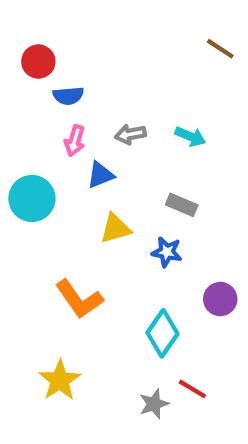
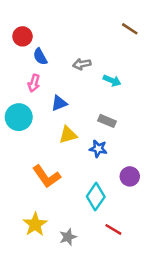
blue semicircle: (68, 96) -> (40, 57), turned 66
gray arrow: (130, 134) -> (82, 64), moved
pink arrow: (75, 141) -> (34, 83), moved
gray star: (154, 404) -> (68, 237), moved

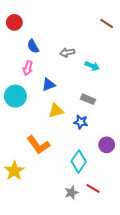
red circle: (23, 36) -> (14, 22), moved
yellow star: (35, 224) -> (14, 171), moved
gray star: (68, 237) -> (71, 193), moved

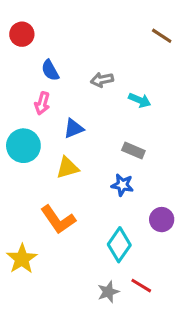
yellow triangle: (56, 111) -> (67, 168), moved

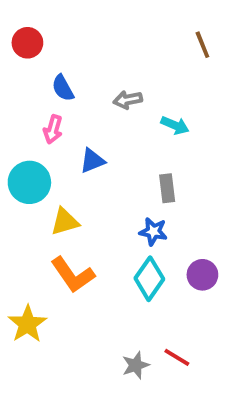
brown line: (162, 36) -> (202, 45), turned 35
gray rectangle: (133, 150) -> (167, 188), turned 60
yellow triangle: (67, 168) -> (65, 222), moved
cyan diamond: (119, 245) -> (149, 279), moved

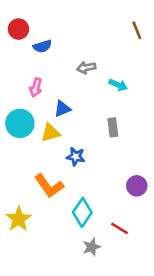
blue semicircle: (63, 88) -> (42, 46), moved, turned -78
yellow triangle: (65, 222) -> (50, 133), moved
blue star: (153, 232) -> (76, 157), moved
cyan diamond: (149, 279) -> (82, 212), moved
red line: (177, 357) -> (119, 228), moved

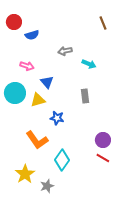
pink arrow: (36, 88) -> (27, 66), turned -88
blue triangle: (62, 109) -> (47, 82), turned -48
yellow star: (19, 219) -> (25, 174), moved
red line: (119, 228) -> (103, 158), moved
gray star: (92, 247) -> (47, 186), moved

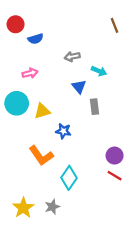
pink arrow: (27, 66) -> (30, 73), turned -32
blue triangle: (47, 82) -> (79, 87), moved
yellow star: (25, 174) -> (23, 208), moved

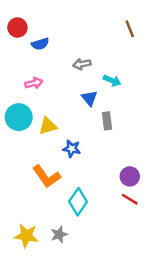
yellow star: (23, 208) -> (26, 236), turned -30

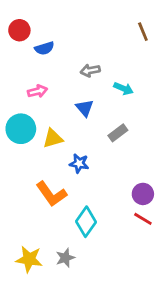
blue triangle: (89, 98) -> (85, 108), moved
gray rectangle: (107, 121) -> (118, 133), turned 60

